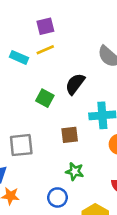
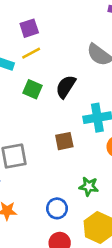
green square: (45, 98) -> (32, 89), moved
green star: (75, 171) -> (89, 186), moved

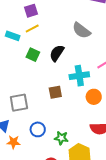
green star: (89, 186) -> (61, 138), moved
blue circle: (57, 208) -> (38, 129), moved

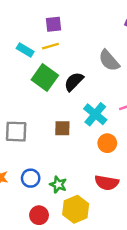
green square: (33, 55) -> (45, 77), size x1.5
cyan cross: (79, 76) -> (95, 114), turned 36
blue circle: (38, 129) -> (31, 178), moved

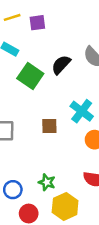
yellow line: (50, 46) -> (12, 17), moved
black semicircle: (74, 82) -> (61, 65), moved
blue circle: (31, 178) -> (13, 190), moved

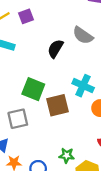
green square: (30, 76) -> (33, 89), moved
brown square: (49, 126) -> (57, 105), size x1.5

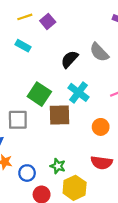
purple square: (26, 16) -> (48, 21), turned -32
cyan cross: (83, 86) -> (78, 92), moved

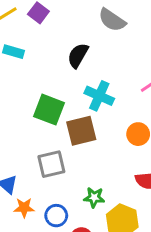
gray semicircle: (99, 52) -> (112, 20), moved
gray square: (18, 120) -> (51, 164), moved

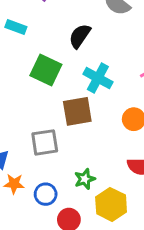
green square: (49, 110) -> (46, 70), moved
green star: (94, 197) -> (85, 179), turned -30

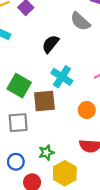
green square: (46, 70) -> (19, 86), moved

